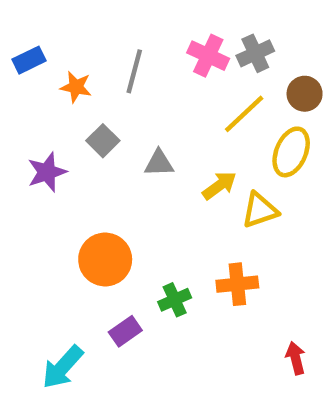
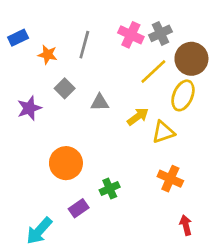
brown circle: (305, 94) -> (191, 59), size x1.5
orange cross: (237, 284) -> (170, 179), moved, turned 30

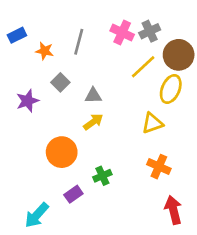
yellow arrow: (138, 117) -> (93, 122), moved
red arrow: (186, 225) -> (173, 210), size x1.5

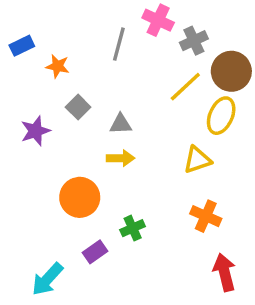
pink cross: (122, 33) -> (158, 20), moved
gray line: (79, 42) -> (119, 44), moved
yellow arrow: (93, 122) -> (121, 158), turned 36

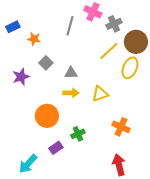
yellow triangle: (197, 160) -> (100, 94), moved
red arrow: (225, 272) -> (119, 165), moved

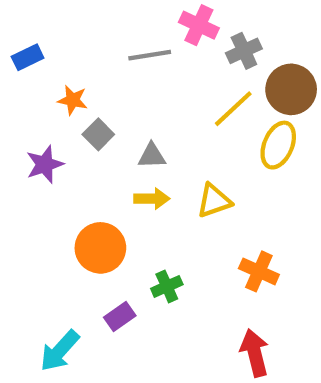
gray line: (70, 26) -> (150, 55), turned 66
orange star: (34, 39) -> (73, 100), moved

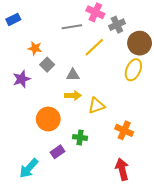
blue rectangle: (28, 57) -> (13, 19), moved
yellow line: (233, 109) -> (94, 47), moved
yellow triangle: (214, 201) -> (96, 106), moved
green cross: (167, 286) -> (80, 137), turned 32

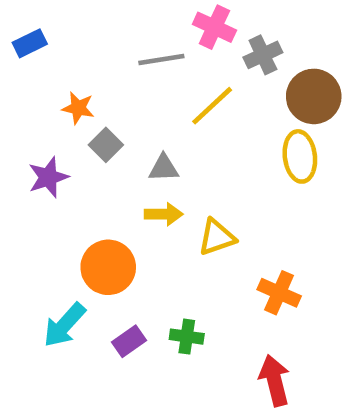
yellow ellipse: (133, 70) -> (300, 156), turned -30
green cross: (80, 137) -> (187, 337), moved
cyan arrow: (29, 168) -> (64, 325), moved

